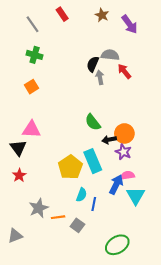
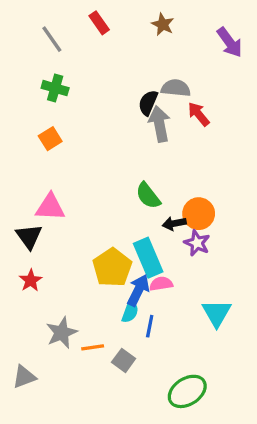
purple arrow: (130, 24) -> (230, 42), moved
gray arrow: (100, 77) -> (159, 124), size x1.5
pink semicircle: (127, 175) -> (161, 284), moved
blue arrow: (116, 185) -> (138, 290), moved

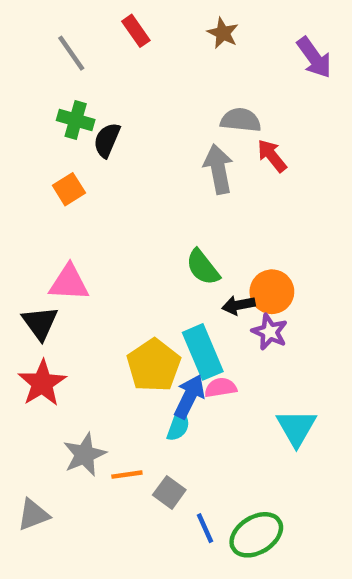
black semicircle: (148, 103) -> (107, 140), moved
red star: (31, 281) -> (42, 383), size x1.5
blue line: (150, 326) -> (205, 528), moved, turned -35

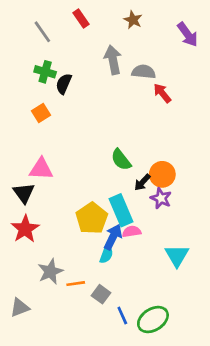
gray arrow: (218, 169) -> (113, 60), moved
black arrow: (238, 305) -> (142, 182), turned -36

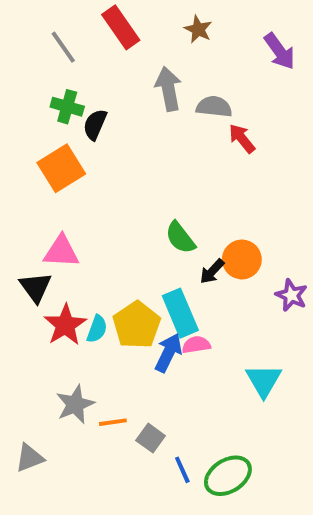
red rectangle: (81, 18) -> (121, 27), size x1.5
orange square: (41, 113) -> (61, 168), size x1.6
purple star: (161, 198) -> (291, 295), moved
red star: (25, 229) -> (65, 325), moved
cyan semicircle: (106, 254) -> (97, 329), moved

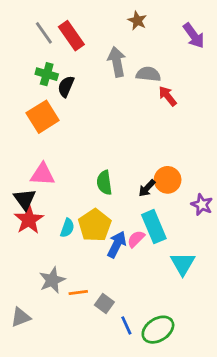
red rectangle: (121, 27) -> (71, 36), moved
green semicircle: (180, 238) -> (104, 183), moved, turned 30
cyan rectangle: (180, 313) -> (154, 227), moved
red star: (65, 325) -> (29, 220), moved
pink semicircle: (196, 345) -> (136, 239), turned -36

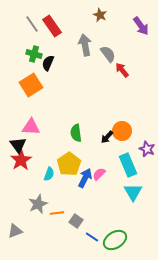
gray semicircle: (148, 74) -> (108, 54), turned 48
cyan rectangle: (154, 227) -> (128, 165), moved
cyan semicircle: (67, 228) -> (49, 174), moved
blue line: (126, 325) -> (92, 237), turned -32

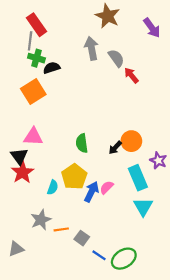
brown star: (100, 15) -> (108, 16), size x1.6
gray line: (32, 24) -> (30, 41), moved, turned 42
red rectangle: (52, 26) -> (36, 25), moved
black semicircle: (48, 63) -> (52, 68), turned 49

